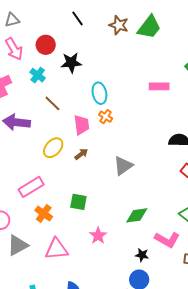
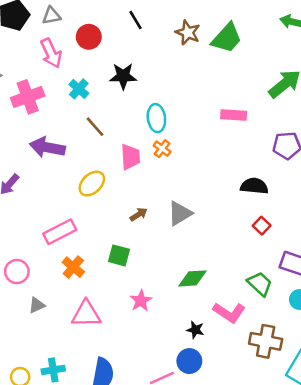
red circle: (46, 45) -> (89, 37), moved
brown arrow: (81, 154) -> (139, 214), moved
gray triangle: (18, 245) -> (37, 305), size x0.6

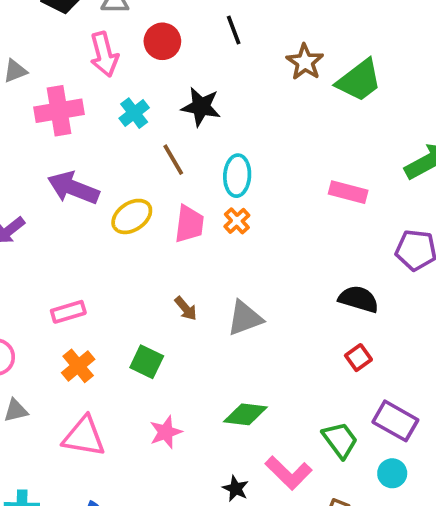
brown line: (95, 127) -> (173, 160), moved
yellow ellipse: (92, 184) -> (132, 216), moved
brown arrow: (139, 214) -> (186, 308), turned 72
pink rectangle: (60, 232) -> (68, 312), size x0.7

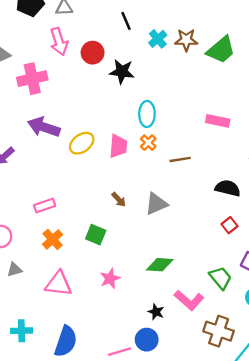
black line: (234, 30) -> (126, 21), moved
red circle: (162, 41) -> (93, 53), moved
brown star: (305, 62) -> (186, 40), turned -30
cyan cross: (134, 113) -> (158, 39), moved
brown line: (173, 160) -> (180, 159), moved, turned -66

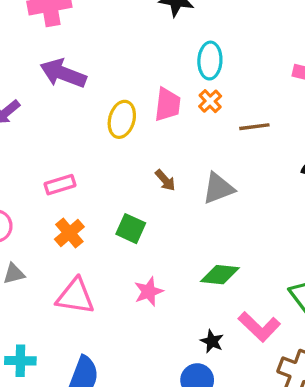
yellow ellipse: (82, 143) -> (122, 119), moved, turned -40

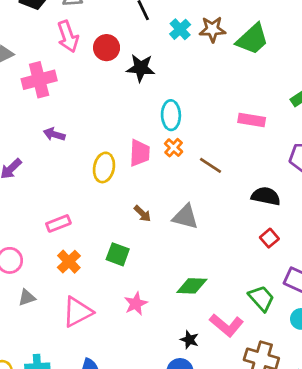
purple arrow: (63, 73) -> (54, 134), size x0.6
brown line: (254, 127) -> (211, 165), turned 45
gray triangle: (218, 188) -> (185, 217), turned 40
pink triangle: (75, 296) -> (77, 312), turned -32

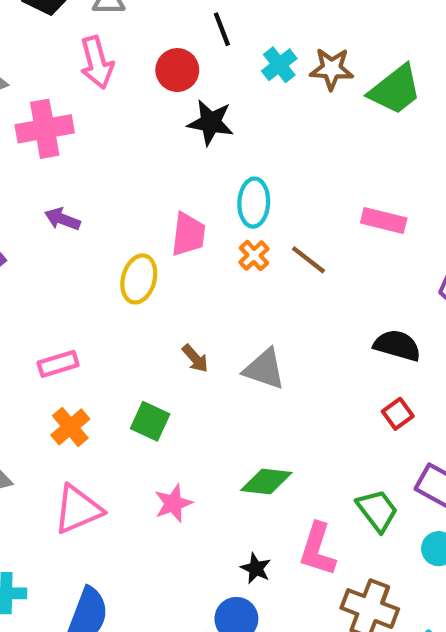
red circle: (107, 48) -> (177, 70), moved
pink trapezoid: (140, 153) -> (188, 234), moved
brown line: (211, 165) -> (308, 260), moved
pink L-shape: (226, 325) -> (317, 549), turned 64

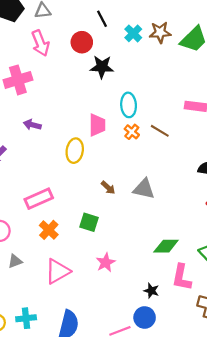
pink rectangle: (58, 364) -> (39, 199), size x1.4
green diamond: (266, 482) -> (166, 246), moved

